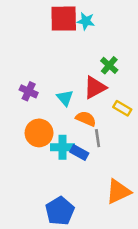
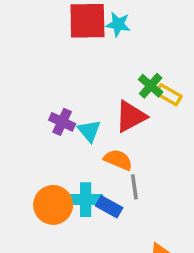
purple cross: (29, 91) -> (62, 122), moved
yellow rectangle: (122, 108) -> (169, 95), moved
orange circle: (39, 133) -> (53, 205), moved

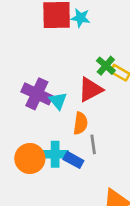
purple cross: (62, 122) -> (37, 94), size x1.5
orange semicircle: (118, 160) -> (81, 123), turned 75

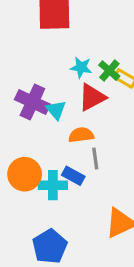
cyan star: (81, 18) -> (81, 67), moved
orange semicircle: (81, 123) -> (81, 135), turned -105
cyan cross: (55, 154) -> (53, 185), moved

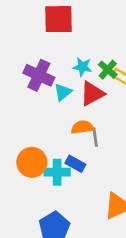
purple cross: (32, 102) -> (39, 75), moved
cyan triangle: (56, 110) -> (63, 92), moved, turned 30
gray line: (95, 159) -> (95, 137), moved

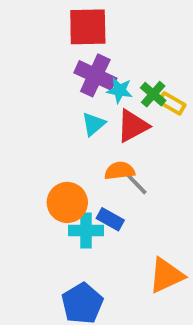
purple cross: (39, 75) -> (95, 75), moved
gray line: (95, 137) -> (136, 184), turned -36
orange circle: (32, 162) -> (67, 202), moved

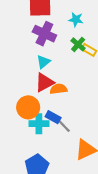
cyan star: (120, 90) -> (76, 19), moved
red triangle: (133, 126) -> (44, 82), moved
gray line: (136, 184) -> (64, 126), moved

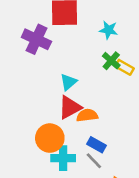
purple cross: (44, 34) -> (36, 39), moved
blue rectangle: (53, 117) -> (97, 145), moved

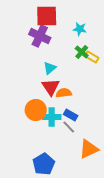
purple cross: (36, 39) -> (40, 36), moved
red triangle: (70, 107) -> (51, 87), turned -36
cyan cross: (63, 158) -> (52, 117), moved

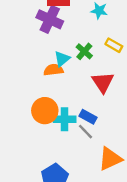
green cross: (82, 52) -> (84, 51), moved
red triangle: (51, 87) -> (103, 82), moved
orange semicircle: (64, 93) -> (53, 70), moved

